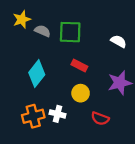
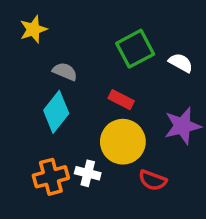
gray semicircle: (42, 31) -> (65, 72), moved
green square: (70, 32) -> (135, 49), moved, turned -30
yellow circle: (81, 93) -> (123, 142), size x1.6

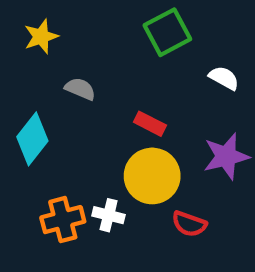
green square: (135, 49) -> (167, 32), moved
cyan diamond: (56, 112) -> (32, 139), moved

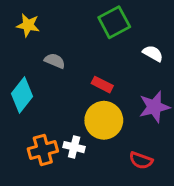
yellow star: (41, 37) -> (28, 25), turned 30
red semicircle: (189, 224) -> (141, 160), moved

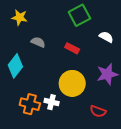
red rectangle: (102, 85) -> (72, 48), moved
orange cross: (43, 150) -> (30, 104), turned 30

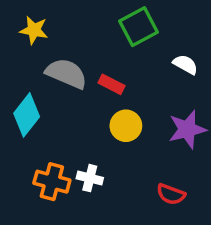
gray semicircle: (38, 42) -> (66, 73), size x1.6
red rectangle: (72, 48) -> (111, 84), moved
yellow circle: (72, 83) -> (126, 126), moved, size x0.7

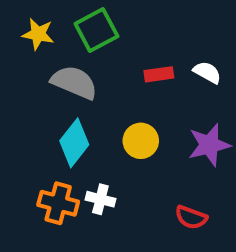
green square: (138, 27) -> (96, 30), moved
red rectangle: (111, 84) -> (159, 74), moved, turned -35
cyan diamond: (27, 115) -> (74, 143), moved

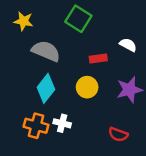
green square: (96, 30) -> (78, 19), moved, turned -30
red rectangle: (159, 74) -> (98, 59), moved

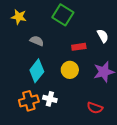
white semicircle: (128, 45) -> (103, 36), turned 32
gray semicircle: (46, 51) -> (37, 41), size x0.6
orange cross: (36, 126) -> (29, 101), turned -30

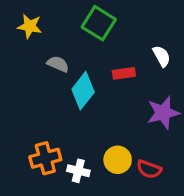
yellow circle: (70, 70) -> (118, 160), moved
cyan diamond: (37, 71) -> (83, 91), moved
white cross: (50, 99) -> (78, 171), moved

